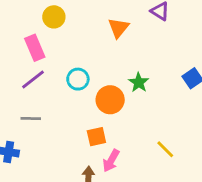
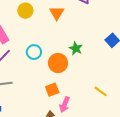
yellow circle: (54, 17) -> (25, 11), moved

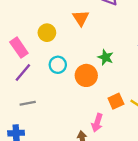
yellow circle: (25, 11) -> (47, 33), moved
orange square: (52, 90) -> (116, 101), moved

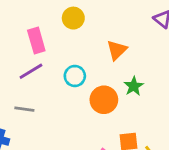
orange triangle: (81, 18) -> (117, 50), moved
yellow circle: (47, 33) -> (73, 18), moved

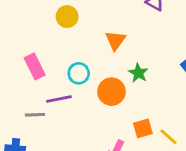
pink rectangle: (36, 41) -> (35, 66), moved
purple line: (31, 71) -> (59, 99), moved, turned 30

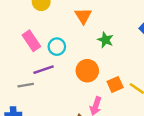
pink rectangle: (35, 66) -> (31, 41), moved
orange circle: (111, 92) -> (87, 71), moved

